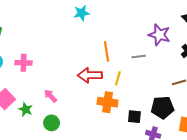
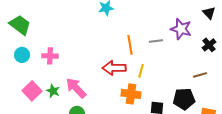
gray line: (139, 57) -> (156, 41), moved
pink arrow: (50, 96) -> (76, 88), size x1.6
green star: (26, 109) -> (53, 91), moved

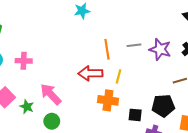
purple star: (181, 29) -> (160, 49), moved
green star: (53, 91) -> (27, 107), moved

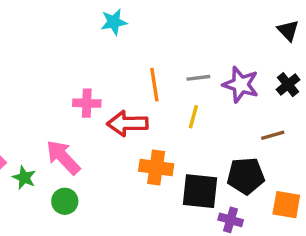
pink cross: (24, 61) -> (87, 103), moved
yellow line: (118, 76) -> (193, 117), moved
black square: (135, 115) -> (200, 191), size x1.6

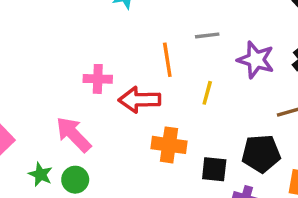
gray line: (198, 78) -> (207, 35), moved
green star: (24, 178) -> (40, 174), moved
black square: (200, 191) -> (214, 169), size x0.7

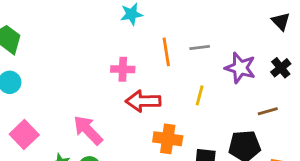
orange line: (167, 60) -> (166, 52), moved
pink cross: (98, 79) -> (123, 69), moved

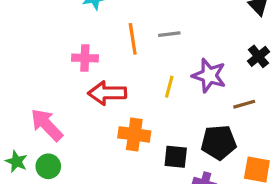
purple star: (240, 68) -> (209, 76), moved

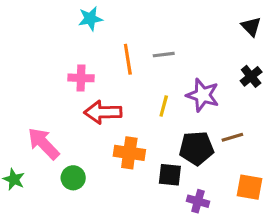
brown line: (244, 104) -> (232, 137), moved
black pentagon: (219, 142) -> (196, 148), moved
green circle: (48, 166) -> (73, 178), moved

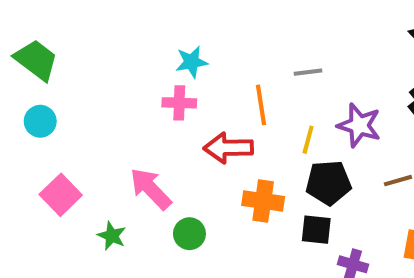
cyan star: (90, 19) -> (192, 62), moved
orange line: (128, 59) -> (261, 105), moved
pink cross: (81, 78) -> (179, 103), moved
black pentagon: (196, 148) -> (328, 183), moved

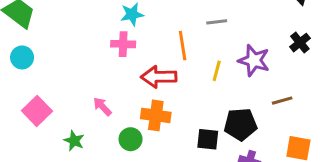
black pentagon: (328, 183) -> (240, 124), moved
pink arrow: (151, 189) -> (102, 106), size x0.6
orange cross: (263, 201) -> (156, 115), moved
black square: (316, 230) -> (208, 139), moved

